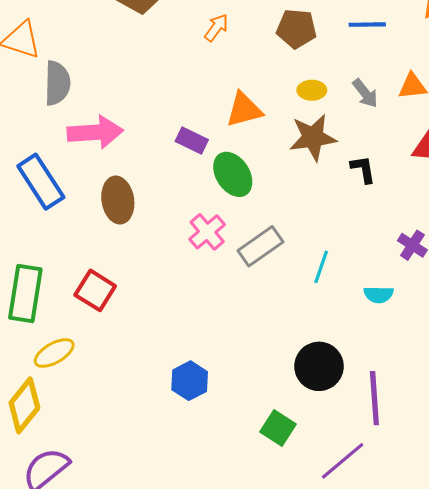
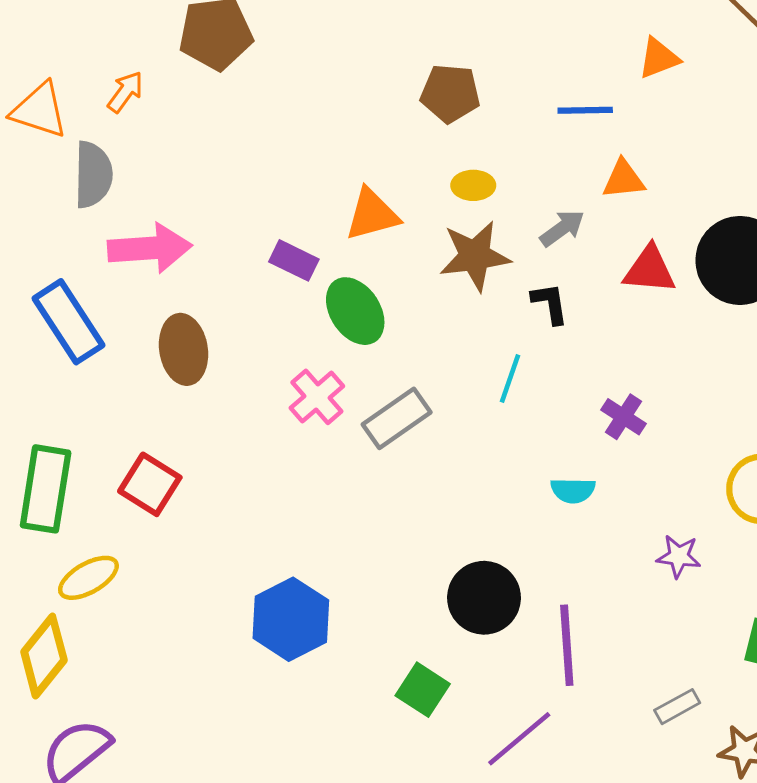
blue line: (367, 25) -> (585, 110), moved
orange arrow: (216, 28) -> (125, 92), moved
gray arrow: (365, 93) -> (562, 228), moved, turned -88
cyan line: (321, 267) -> (510, 379), moved
blue hexagon: (190, 381) -> (291, 619), size x1.4

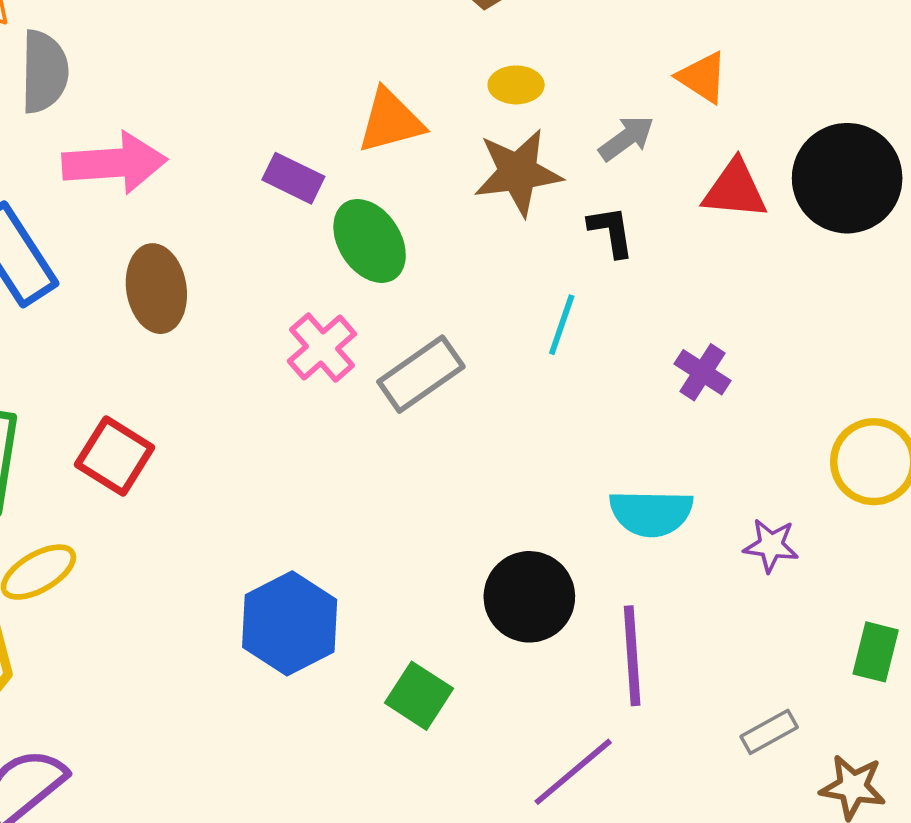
orange triangle: (623, 179) -> (703, 77), turned 39
cyan semicircle: (573, 490) -> (651, 513), moved, size x1.5
green square: (423, 690) -> (419, 696), moved

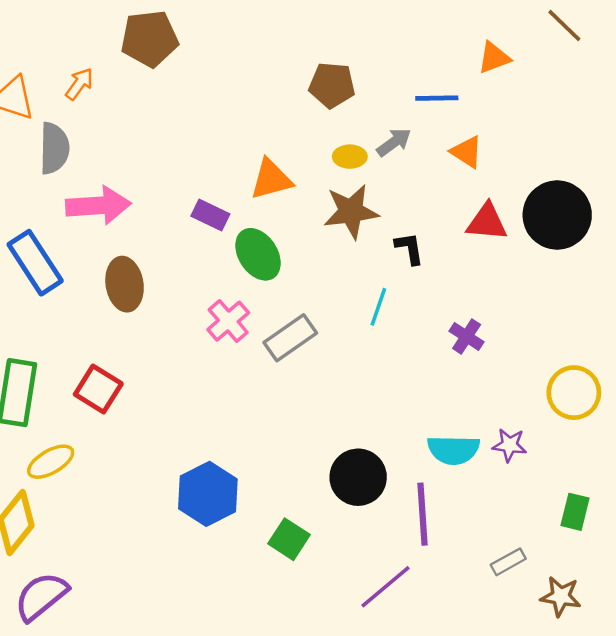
gray arrow: (626, 138) -> (394, 142), moved
cyan semicircle: (651, 513) -> (453, 450), moved

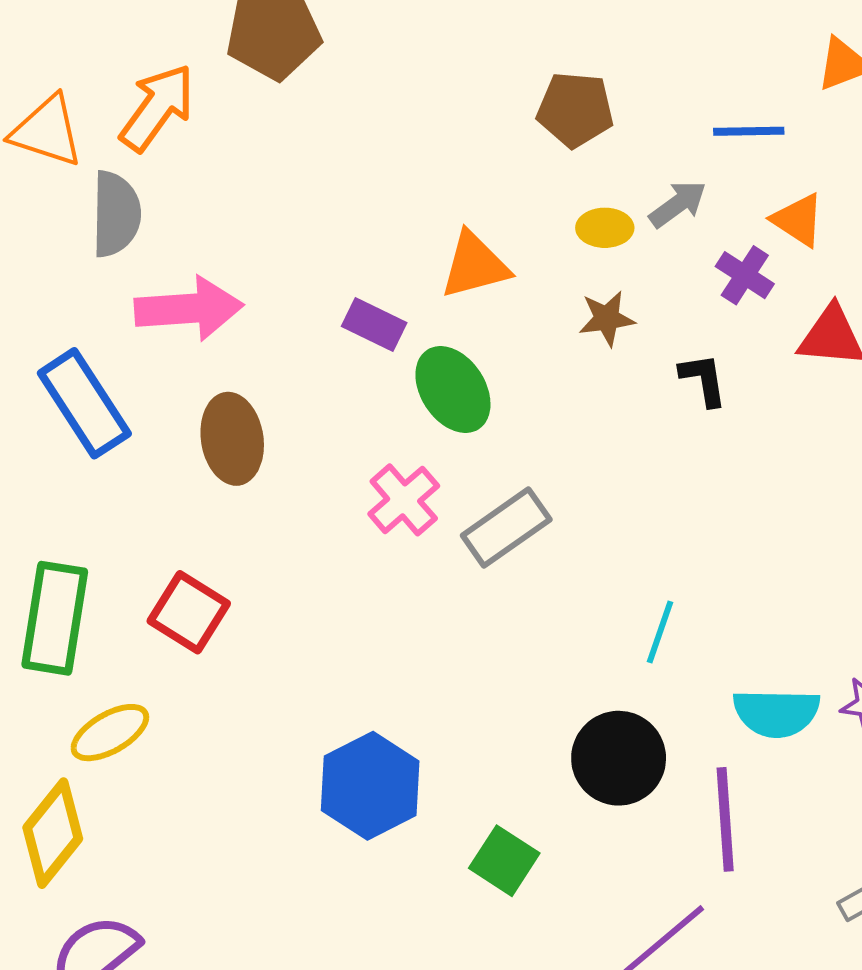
orange arrow: (79, 84) -> (157, 108), size x1.6
brown star: (351, 211) -> (607, 319), size x0.6
cyan line: (378, 307) -> (660, 632), moved
purple cross: (467, 337) -> (745, 275), moved

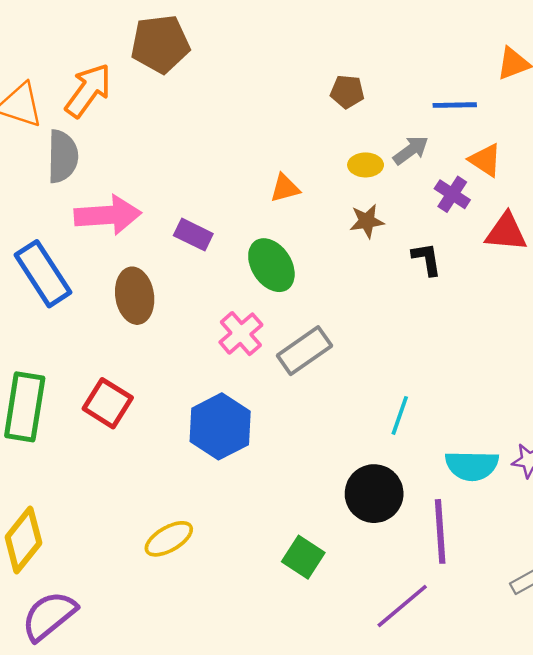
brown pentagon: (575, 110) -> (347, 92), size x0.7
orange triangle: (475, 265) -> (285, 188), size x0.7
purple rectangle: (374, 324) -> (193, 235), moved
yellow ellipse: (110, 733) -> (169, 539), moved
blue hexagon: (370, 786) -> (220, 426), moved

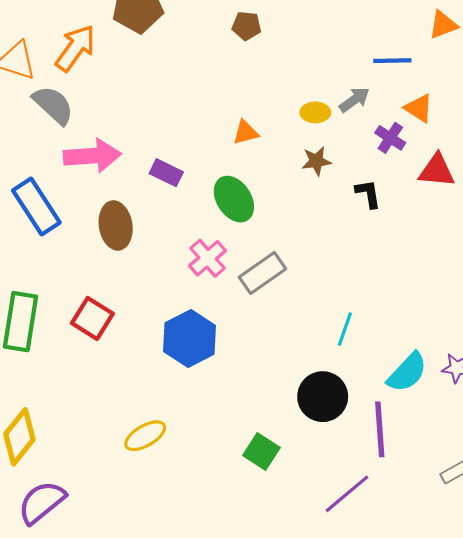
brown pentagon: (347, 92) -> (247, 26), moved
gray semicircle: (63, 156) -> (53, 105), turned -48
cyan semicircle: (472, 466) -> (407, 372), turned -48

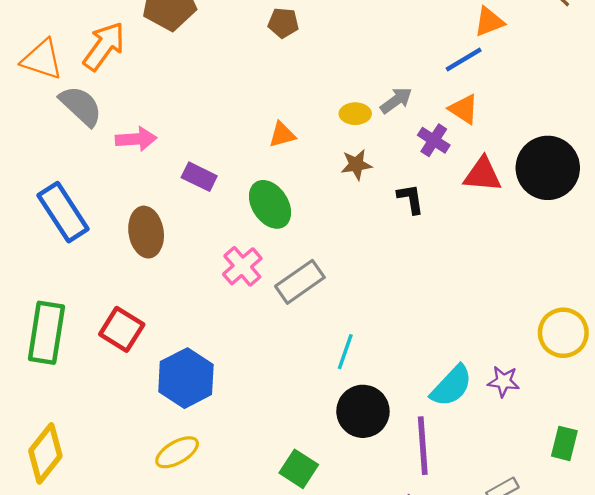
blue line: (392, 61) -> (464, 59), moved, turned -30
pink arrow: (92, 156) -> (136, 139), moved, size x0.7
cyan line: (345, 329) -> (345, 352), moved
blue hexagon: (190, 339) -> (186, 378), moved

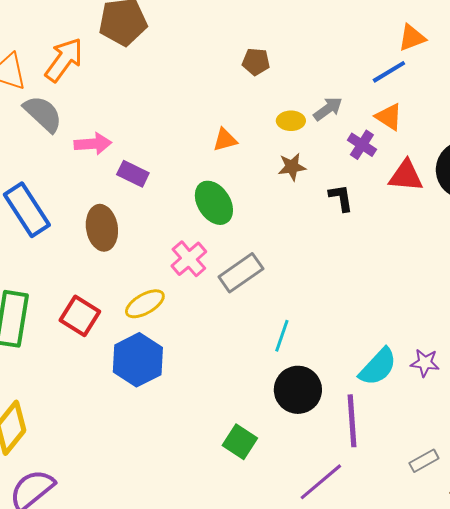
brown pentagon: (283, 23) -> (256, 62), moved
purple rectangle: (199, 177) -> (133, 174), moved
yellow ellipse: (177, 452) -> (145, 304), moved

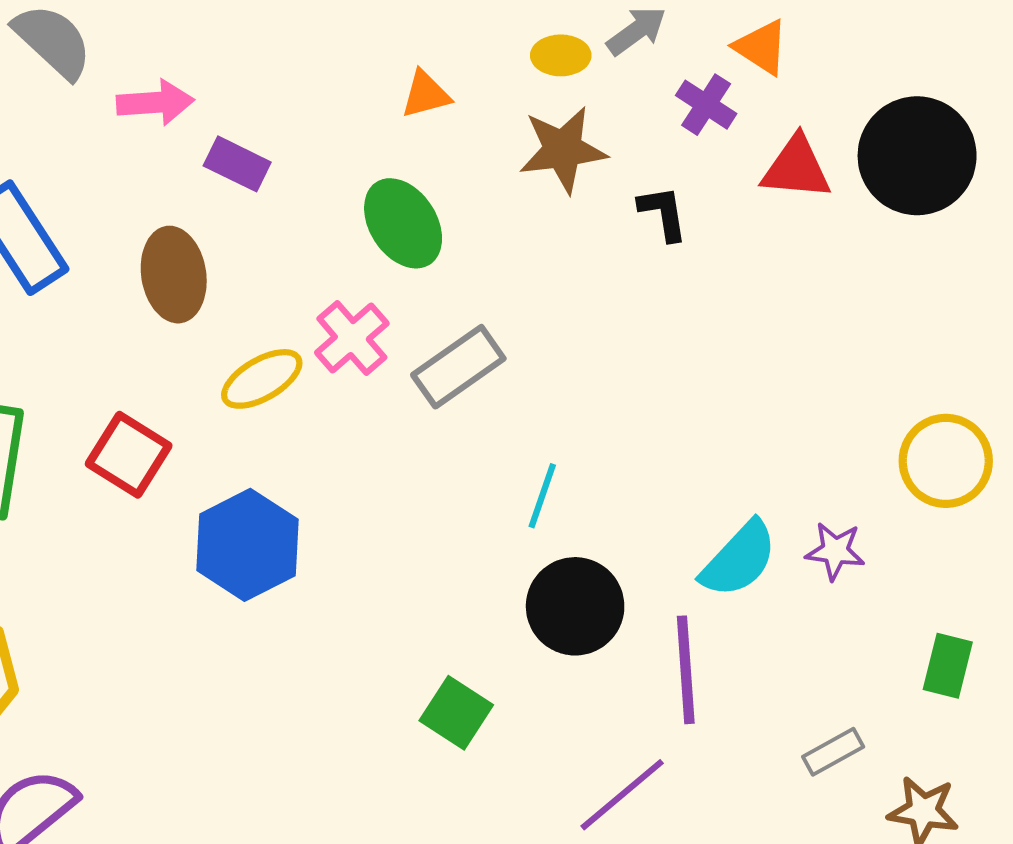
brown star: (292, 167) -> (563, 150), size x1.5
yellow ellipse: (145, 304) -> (262, 379), moved

